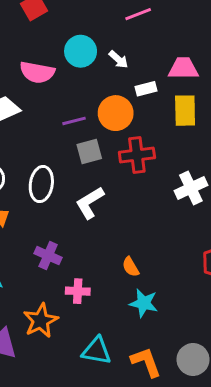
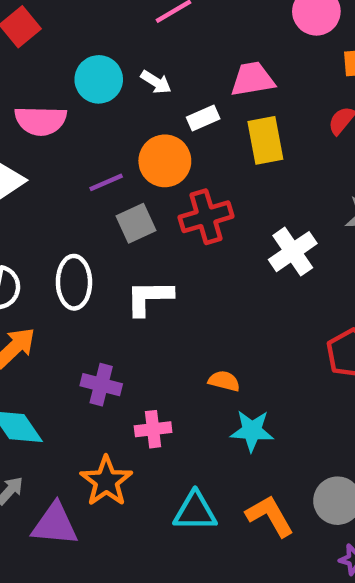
white L-shape: (90, 203) -> (149, 298), turned 40
orange semicircle: (131, 267) -> (224, 381), turned 144

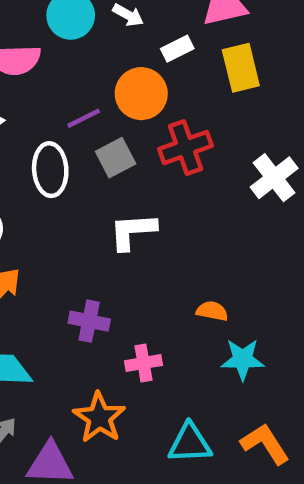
white ellipse: (74, 282) -> (50, 170), moved

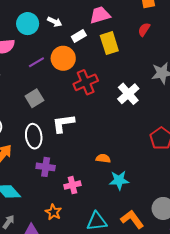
purple line: (84, 118) -> (36, 62), moved
gray square: (116, 158) -> (34, 98), moved
white ellipse: (50, 170) -> (34, 136), moved
orange star: (99, 418) -> (53, 212), size x0.7

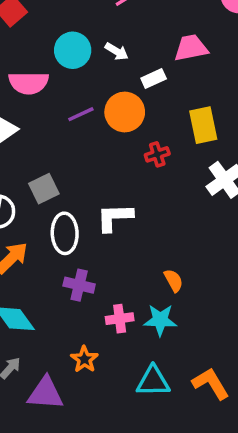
yellow rectangle: (109, 43) -> (203, 125), moved
red cross: (86, 82) -> (157, 154), size x0.6
gray square: (34, 98) -> (44, 189), moved
orange semicircle: (103, 158) -> (174, 280), turned 48
cyan star: (119, 180) -> (160, 320), moved

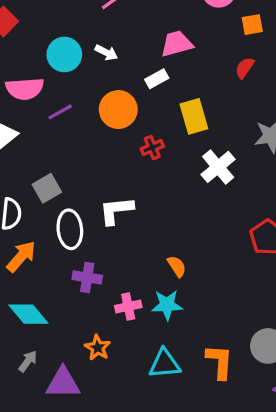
white rectangle: (154, 78) -> (157, 79), moved
purple line: (81, 114) -> (60, 112), moved
orange L-shape: (211, 384) -> (220, 362), turned 39

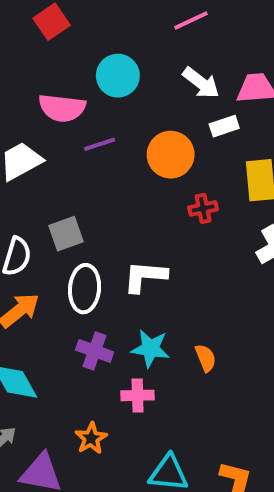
white arrow: (106, 53) -> (201, 83), moved, size x1.4
cyan star: (167, 305) -> (150, 348), moved

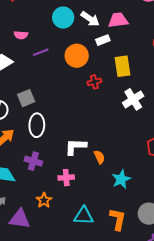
cyan circle: (118, 76) -> (63, 18), moved
pink semicircle: (62, 108) -> (21, 35), size x0.6
white L-shape: (145, 276) -> (76, 147), moved
cyan star: (150, 348) -> (121, 179), moved, turned -30
purple cross: (95, 351) -> (33, 161), moved

